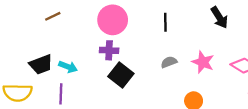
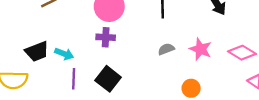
black square: (121, 75) -> (108, 79), moved
purple line: (61, 94) -> (74, 79), moved

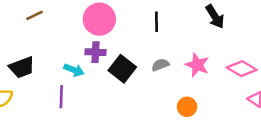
cyan arrow: (64, 54) -> (74, 70), moved
black square: (108, 79) -> (122, 69), moved

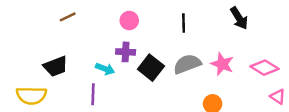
pink circle: (99, 19) -> (129, 21), size x0.6
gray semicircle: (160, 65) -> (187, 64), size x1.6

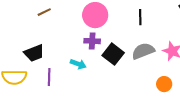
pink circle: (129, 21) -> (95, 15), size x1.6
cyan arrow: (105, 69) -> (78, 64), moved
purple line: (93, 94) -> (49, 77), moved

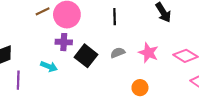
brown line: (44, 12) -> (43, 11), moved
gray semicircle: (143, 51) -> (118, 53), size x0.6

